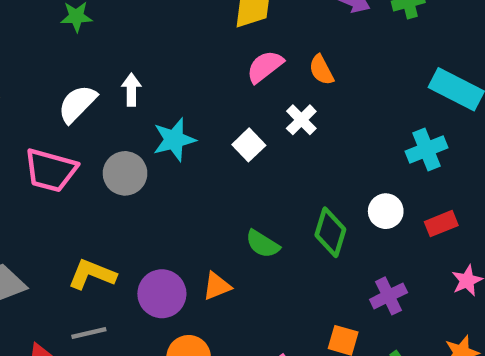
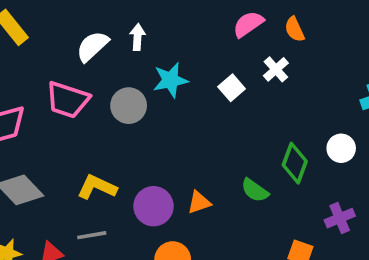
green semicircle: (263, 244) -> (255, 190), moved

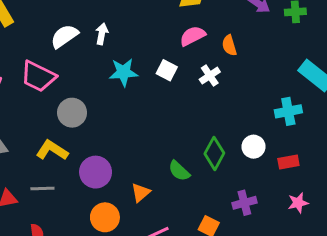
white square: (232, 88) -> (167, 70), moved, turned -30
gray circle: (129, 106) -> (72, 113), moved
orange triangle: (199, 202) -> (141, 193), moved, turned -30

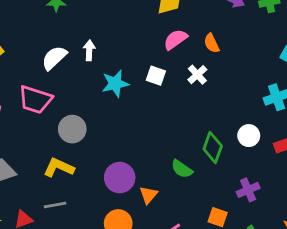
purple circle: (96, 172) -> (120, 178), moved

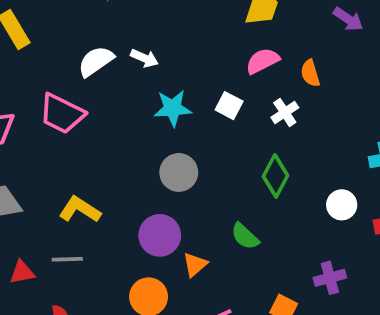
white arrow: (89, 50) -> (144, 58), turned 102
gray circle: (72, 129) -> (179, 172), moved
green diamond: (213, 148) -> (275, 176), moved

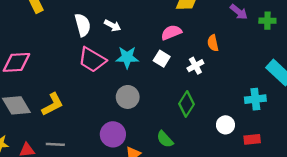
white semicircle: (96, 61) -> (83, 25), turned 105
pink semicircle: (263, 61) -> (171, 32), moved
pink trapezoid: (62, 114) -> (92, 60), moved
yellow L-shape: (80, 210) -> (52, 104), moved, turned 115

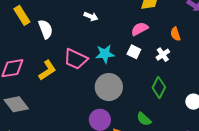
white semicircle: (83, 25) -> (46, 29), moved
white arrow: (112, 25) -> (91, 16), moved
gray circle: (128, 97) -> (109, 87), size x1.4
yellow L-shape: (52, 104) -> (47, 70), moved

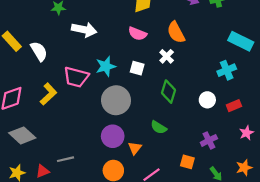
white arrow: (91, 16) -> (84, 30), size x1.6
pink semicircle: (140, 29) -> (137, 34), turned -120
orange semicircle: (175, 34) -> (176, 32), size x1.5
white square: (134, 52) -> (137, 68), moved

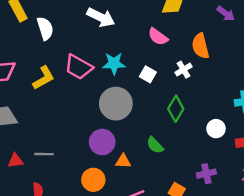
orange triangle: (135, 148) -> (123, 161), turned 40

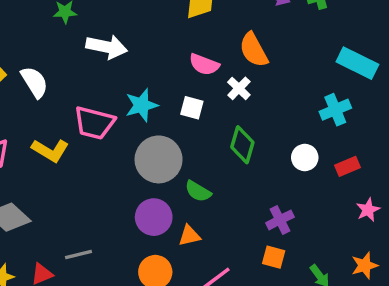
pink semicircle: (158, 37) -> (204, 64), moved
yellow L-shape: (44, 78) -> (50, 150), turned 75
green semicircle: (155, 145) -> (198, 191), moved
purple cross: (206, 174) -> (280, 220), moved

